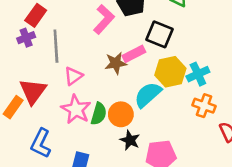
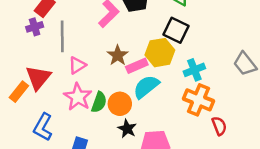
black square: (159, 34) -> (176, 30), moved
pink rectangle: (134, 54) -> (137, 66), moved
brown star: (116, 63) -> (118, 55), turned -30
yellow hexagon: (170, 72) -> (160, 53), moved
orange cross: (204, 106) -> (199, 100), size x1.4

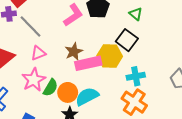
gray line: (62, 36) -> (31, 26), turned -55
pink rectangle: (137, 66) -> (88, 63), size x1.4
cyan semicircle: (146, 87) -> (87, 96), moved

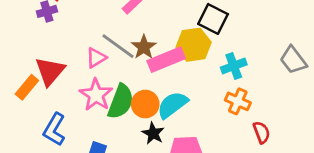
gray line: (31, 26) -> (118, 46), moved
green semicircle: (50, 88) -> (121, 102), size x1.4
orange cross: (134, 102) -> (238, 101), size x0.7

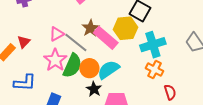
gray line: (118, 46) -> (76, 42), moved
pink rectangle: (166, 60) -> (106, 38), turned 60
cyan cross: (234, 66) -> (153, 45), size x1.4
red triangle: (50, 71) -> (24, 42), size x0.6
blue L-shape: (54, 129) -> (25, 83), turned -120

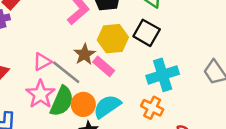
yellow hexagon: (125, 28) -> (113, 39), moved
pink rectangle: (106, 38) -> (104, 66), size x0.7
orange cross: (154, 70) -> (152, 108), moved

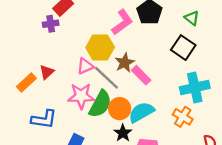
yellow hexagon: (113, 39) -> (100, 47), moved
pink star: (40, 94) -> (81, 96), turned 30

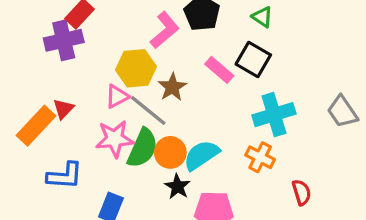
purple cross: (51, 24) -> (64, 40), size x1.6
pink rectangle: (141, 75) -> (219, 70), moved
orange rectangle: (26, 82) -> (36, 126), size x1.4

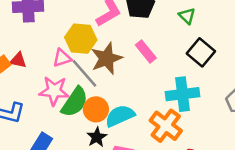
black square: (253, 59) -> (201, 52), moved
brown star: (172, 87) -> (107, 58), size x1.4
red triangle: (63, 109) -> (18, 60), turned 48
orange cross: (260, 157) -> (166, 126), size x1.4

